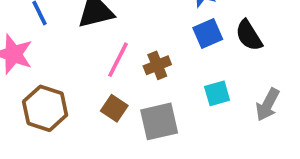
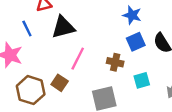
brown cross: (157, 65) -> (115, 62), moved, turned 35
brown square: (114, 108) -> (60, 83), moved

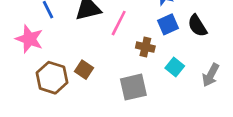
pink line: (78, 59) -> (119, 23), moved
cyan square: (142, 80) -> (175, 67), turned -35

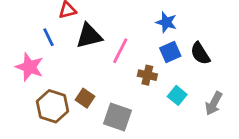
gray square: (133, 87) -> (118, 117), moved, turned 32

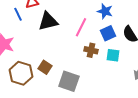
blue line: (48, 37) -> (18, 14), moved
pink line: (120, 51) -> (81, 27), moved
cyan square: (177, 95) -> (113, 55), moved, turned -32

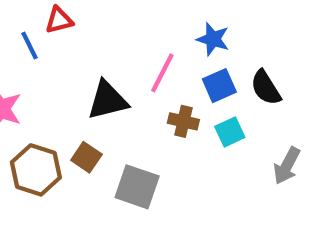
black triangle: (48, 21) -> (108, 100), moved
cyan square: (113, 55) -> (230, 132), turned -32

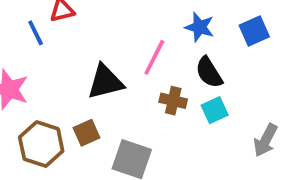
blue square: (219, 86) -> (254, 31), moved
black semicircle: (266, 88) -> (209, 72), moved
brown square: (86, 157) -> (86, 133), turned 32

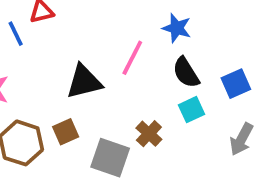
blue square: (254, 31) -> (236, 84), moved
brown cross: (173, 101) -> (149, 134), moved, turned 30

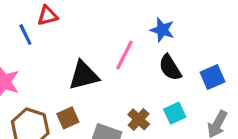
cyan square: (192, 110) -> (175, 113), moved

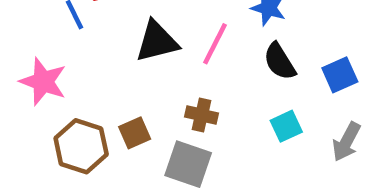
black triangle: (84, 75) -> (157, 41), moved
brown cross: (139, 119) -> (202, 115), moved, turned -30

